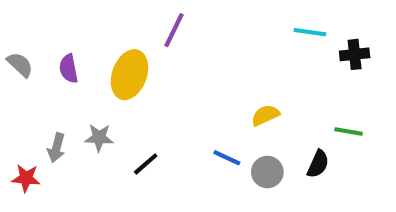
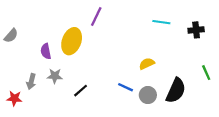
cyan line: (310, 32) -> (161, 22), moved
gray semicircle: (20, 65) -> (11, 36), turned 88
purple semicircle: (69, 69) -> (46, 51), moved
green line: (348, 131) -> (206, 73), moved, turned 56
black semicircle: (318, 164) -> (176, 91), size x1.6

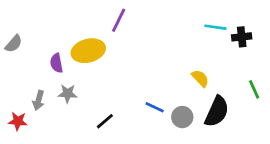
cyan line: (161, 22) -> (215, 27), moved
yellow ellipse: (72, 41) -> (88, 51), turned 55
yellow semicircle: (147, 64) -> (200, 78), moved, turned 72
black line: (81, 91) -> (105, 121), moved

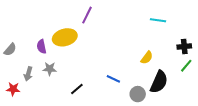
black cross: (242, 37) -> (184, 46), moved
gray semicircle: (14, 44) -> (10, 50), moved
yellow semicircle: (200, 78) -> (147, 58), turned 80
green line: (254, 89) -> (186, 66), turned 64
gray circle: (182, 117) -> (138, 94), moved

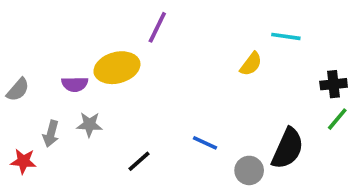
purple semicircle: (42, 46) -> (75, 84), turned -80
yellow semicircle: (147, 58) -> (251, 64), moved

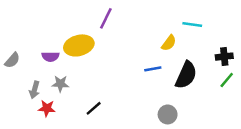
blue line: (205, 143) -> (153, 69), moved, turned -35
black semicircle: (288, 148) -> (186, 75), moved
red star: (23, 161) -> (47, 108), moved

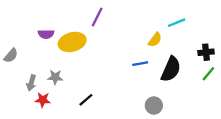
cyan line: (192, 25) -> (177, 23), turned -30
purple semicircle: (51, 57) -> (46, 34), moved

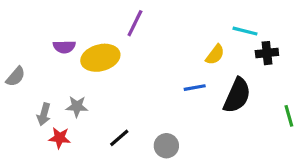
cyan line: (177, 23) -> (245, 31), turned 36
black cross: (206, 52) -> (267, 53), moved
green line: (208, 74) -> (289, 116), moved, turned -56
gray circle: (154, 106) -> (166, 146), moved

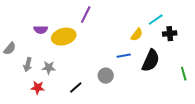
cyan line: (245, 31) -> (156, 20), turned -49
gray arrow: (44, 114) -> (28, 65), moved
gray circle: (166, 146) -> (106, 76), moved

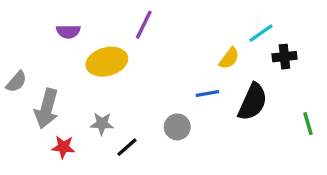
purple semicircle: (41, 30) -> (68, 31), moved
gray arrow: (28, 65) -> (47, 109), size x1.6
gray star: (49, 68) -> (102, 124), moved

